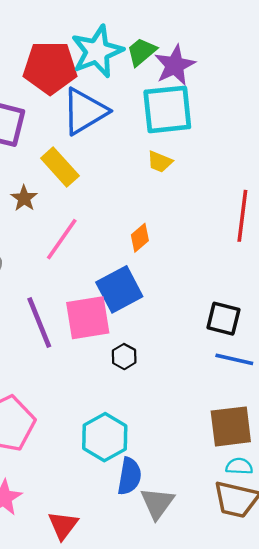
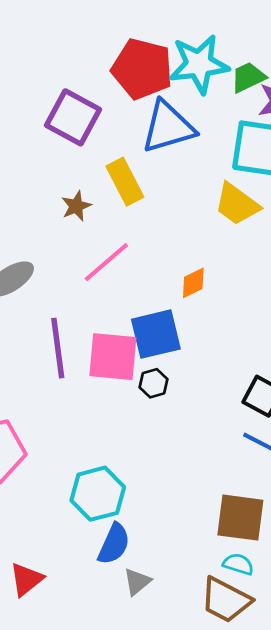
yellow trapezoid: (160, 162) -> (237, 204), size x1.6
black hexagon: (124, 357) -> (154, 383), moved
gray triangle: (157, 503) -> (137, 582), size x0.7

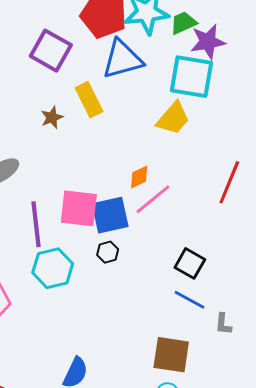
yellow trapezoid: (237, 204) -> (173, 118), turned -87
pink line: (106, 262) -> (153, 199), moved
pink square: (113, 357) -> (79, 208), moved
cyan hexagon: (98, 494) -> (53, 268), moved

